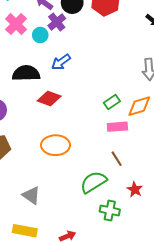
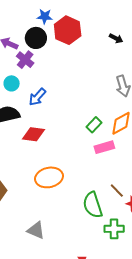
cyan circle: (40, 35) -> (12, 83), moved
brown line: (117, 159) -> (117, 191), moved
green semicircle: (93, 182) -> (93, 205), turned -64

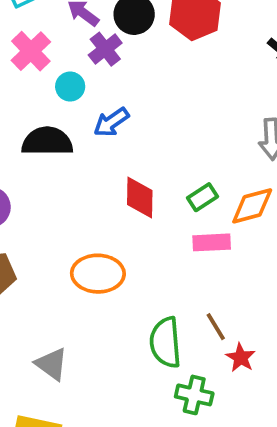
red diamond: (33, 134) -> (140, 197), moved, turned 70

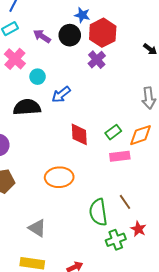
purple cross: (105, 49) -> (97, 60), moved
red star: (241, 358) -> (138, 229), moved
green cross: (194, 395) -> (116, 240), turned -30

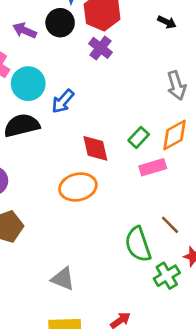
cyan circle: (38, 77) -> (28, 84), size x1.6
orange ellipse: (59, 177) -> (78, 187), moved

